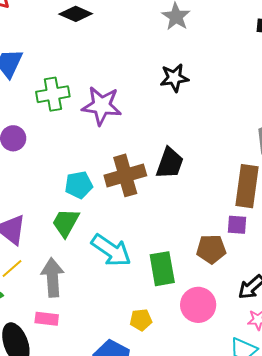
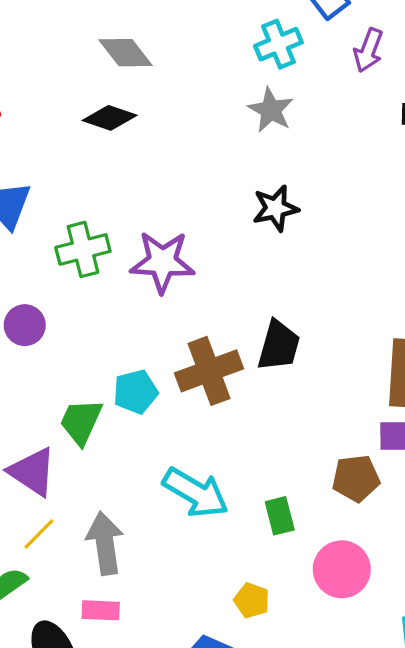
green trapezoid: (66, 223) -> (81, 422), moved
green rectangle: (162, 269) -> (280, 516), size x0.7
yellow pentagon: (141, 320) -> (252, 600), turned 30

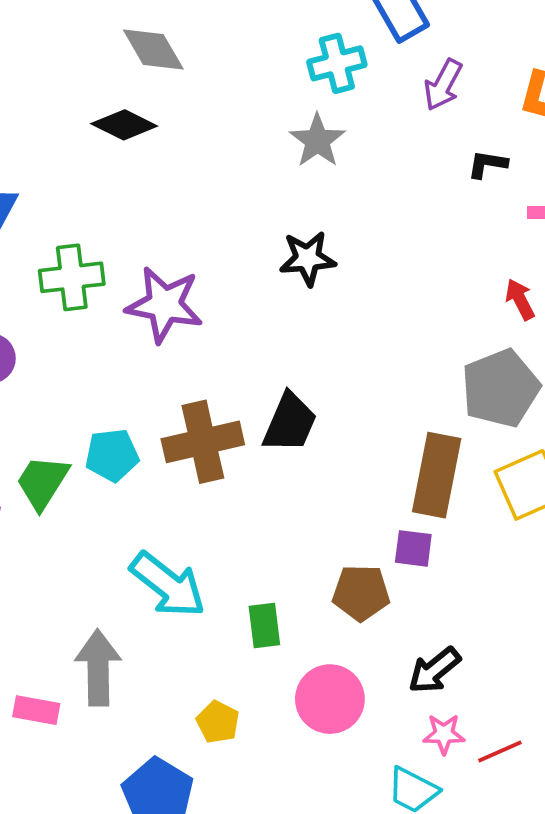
gray arrow: (105, 543) -> (98, 668), moved

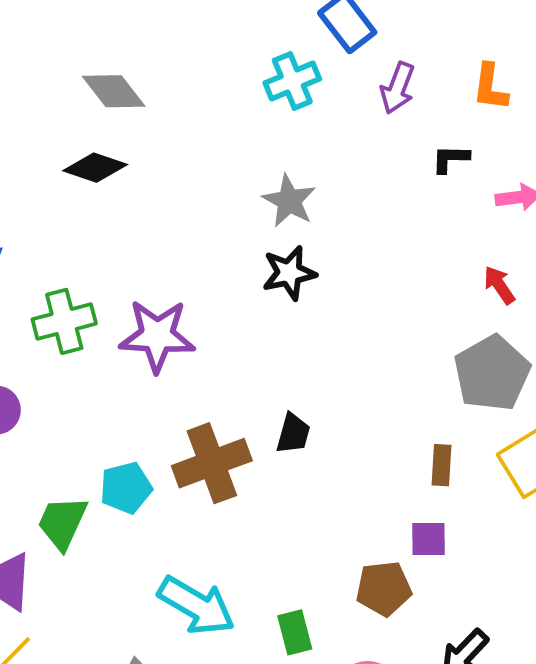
gray star: (317, 141) -> (289, 201), moved
black trapezoid: (290, 423) -> (293, 434), size x0.7
brown rectangle: (437, 475) -> (441, 465), size x0.5

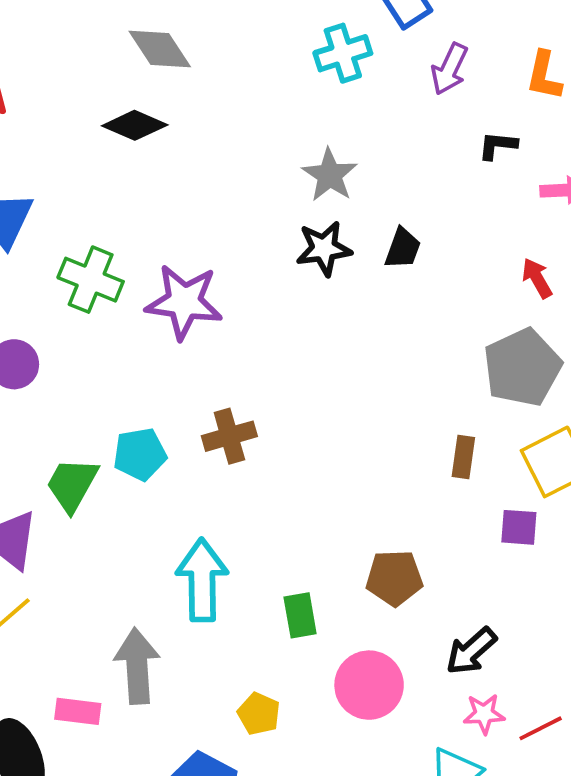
green cross: (64, 321) -> (91, 280), turned 32
black trapezoid: (293, 434) -> (403, 248), moved
brown cross: (212, 463) -> (229, 436), size x0.7
purple square: (428, 539) -> (519, 527), moved
cyan arrow: (196, 606) -> (202, 580), turned -126

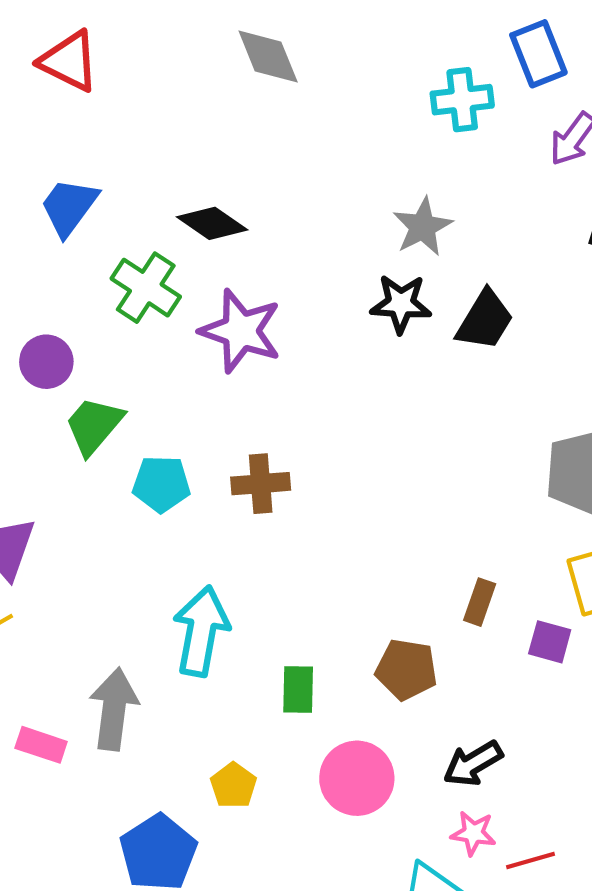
black diamond: (135, 125) -> (212, 223), moved
black trapezoid: (403, 248) -> (485, 320), size x1.4
brown rectangle: (463, 457) -> (480, 602), moved
green trapezoid: (72, 485) -> (94, 426), moved

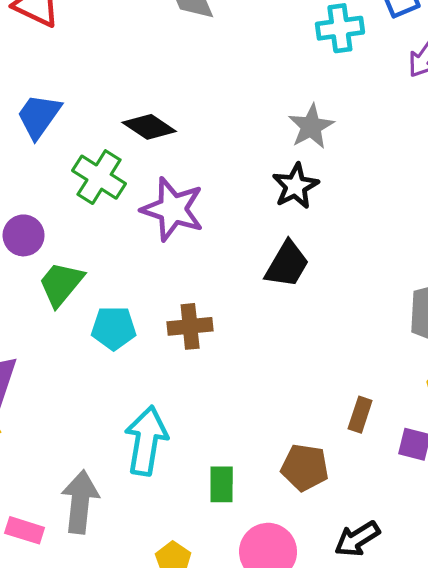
black star: (401, 304) -> (295, 186), turned -30
black trapezoid: (485, 320) -> (287, 264), moved

